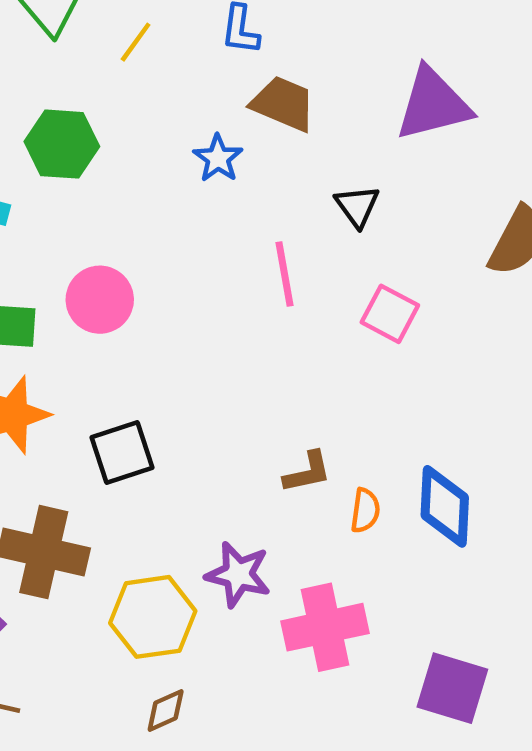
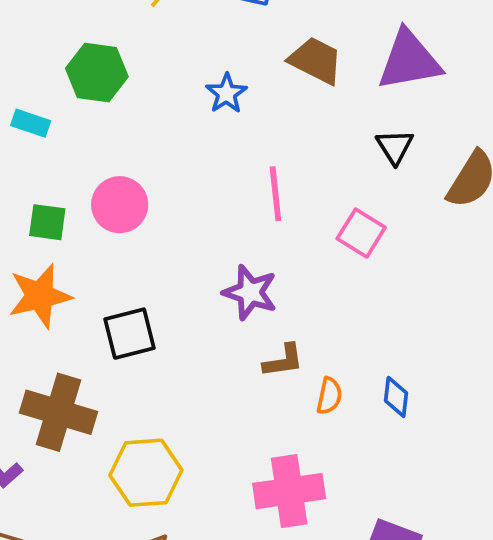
brown trapezoid: (283, 104) -> (316, 60), moved
black triangle: (357, 206) -> (395, 147), moved
blue diamond: (445, 506) -> (396, 397), size x0.6
purple star: (238, 574) -> (250, 292), moved

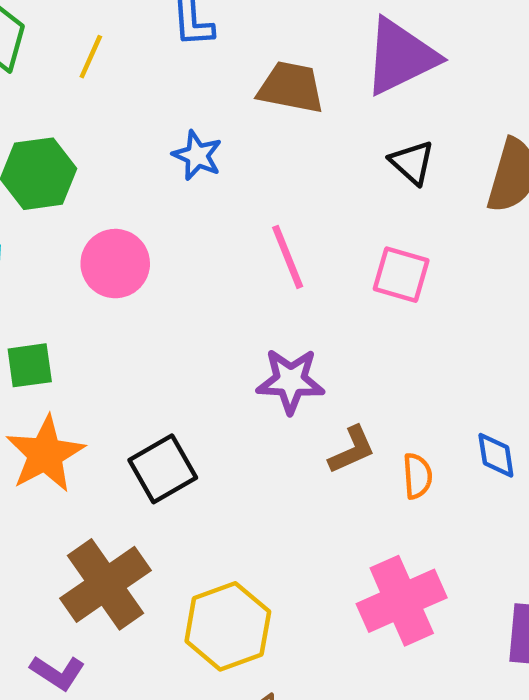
pink circle: (120, 205) -> (115, 264), moved
brown cross: (59, 412) -> (105, 584), turned -36

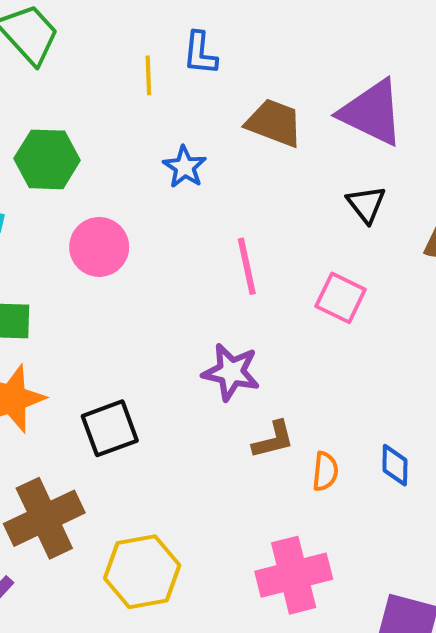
yellow line: (91, 57) -> (148, 75), moved, turned -36
purple triangle: (401, 57) -> (372, 112), turned 42

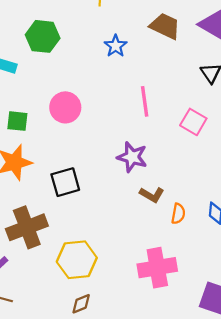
pink circle: (99, 247) -> (65, 107), moved
brown L-shape: (273, 440) -> (152, 195), turned 40

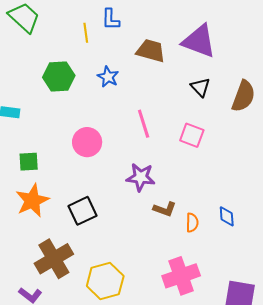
green hexagon: (43, 36) -> (59, 76), moved
pink circle: (65, 107) -> (87, 142), moved

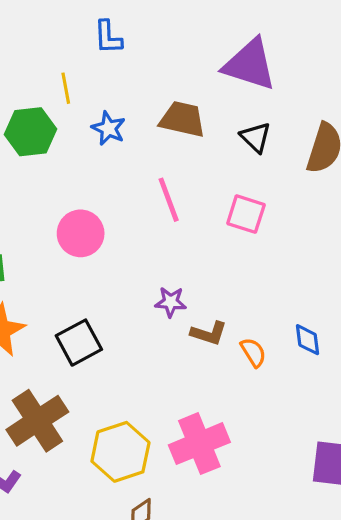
yellow line: (86, 33) -> (66, 88), moved
brown trapezoid: (151, 51) -> (182, 119), moved
purple star: (141, 177) -> (171, 302), moved, size x0.7
orange semicircle: (192, 223) -> (253, 352), turned -30
pink cross: (181, 276) -> (199, 444), moved

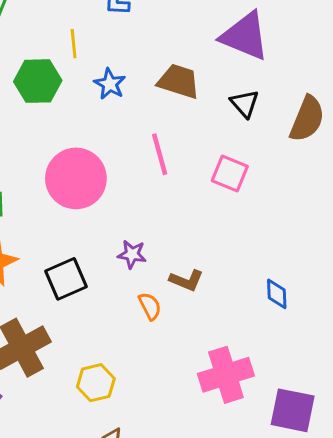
pink circle: (81, 233) -> (76, 178), size x1.4
purple star: (171, 302) -> (132, 254), moved
orange semicircle: (253, 352) -> (150, 306), moved
pink cross: (199, 444) -> (226, 375), moved
yellow hexagon: (120, 452) -> (96, 383), size x0.7

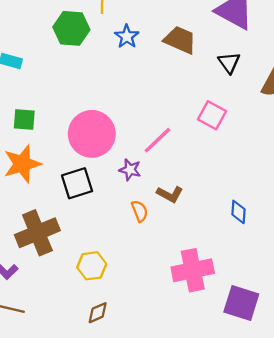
pink line: (160, 154) -> (157, 140), moved, turned 56
pink circle: (76, 178) -> (92, 134), moved

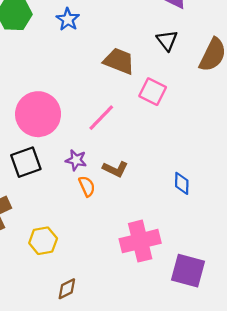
brown trapezoid: (180, 40) -> (119, 61), moved
purple star: (130, 170) -> (76, 160), moved
brown diamond: (98, 313) -> (67, 289), moved

